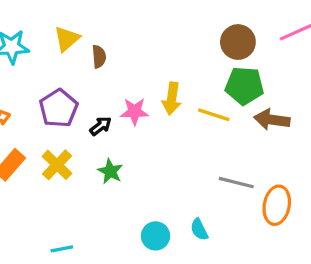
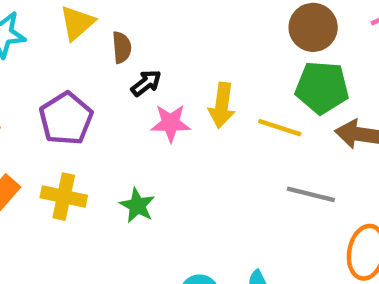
black arrow: (101, 126) -> (146, 83), moved
yellow cross: (57, 165) -> (64, 197), turned -32
gray line: (236, 183) -> (311, 194), moved

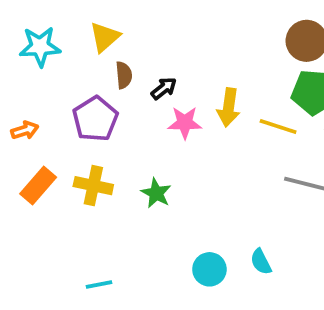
brown semicircle: (122, 47) -> (124, 75), moved

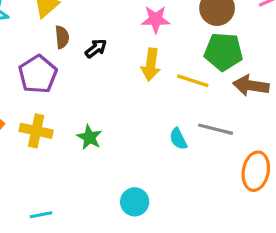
pink star: (185, 123) -> (156, 19), moved
cyan semicircle: (261, 262) -> (178, 139), moved

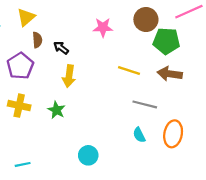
black arrow: (96, 48) -> (61, 48), turned -105
green pentagon: (223, 52) -> (166, 41), moved
yellow arrow: (151, 65) -> (69, 76), moved
cyan semicircle: (178, 139) -> (139, 135), moved

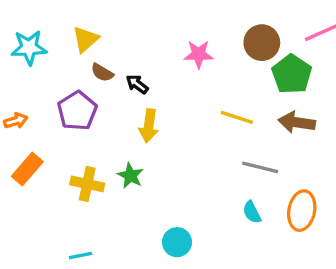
brown semicircle: (37, 40) -> (102, 73), turned 126
green pentagon: (166, 41) -> (292, 74), turned 30
yellow cross: (19, 106) -> (87, 184), moved

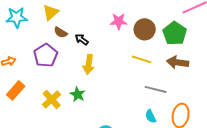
brown circle: (262, 43) -> (145, 29), moved
yellow cross: (87, 184) -> (52, 99), turned 36

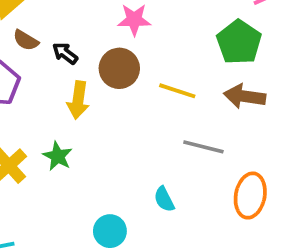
brown circle: (145, 29) -> (119, 68), moved
cyan semicircle: (151, 116) -> (164, 199), moved

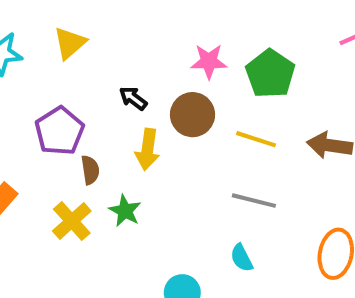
brown semicircle: (26, 40) -> (90, 170), moved, turned -130
green pentagon: (239, 42) -> (270, 74), moved
gray line: (203, 147) -> (254, 201), moved

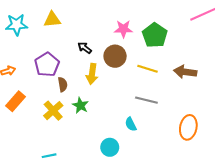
yellow triangle: (70, 43) -> (52, 20), turned 36
cyan semicircle: (242, 258) -> (131, 124), moved

